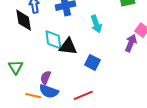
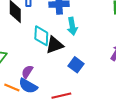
cyan arrow: (96, 24) -> (72, 26), moved
black triangle: (68, 46) -> (55, 45), turned -36

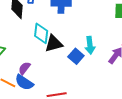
cyan arrow: (72, 26) -> (90, 45), moved
blue square: (76, 65) -> (76, 56), moved

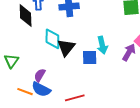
black triangle: (54, 44) -> (66, 47), turned -30
blue square: (76, 56) -> (90, 58), turned -35

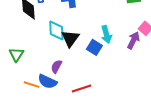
blue square: (90, 58) -> (94, 47), turned 35
purple semicircle: (40, 75) -> (56, 67), moved

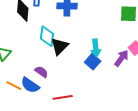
blue square: (94, 47) -> (93, 62), moved
purple semicircle: (56, 67) -> (41, 72), turned 88

